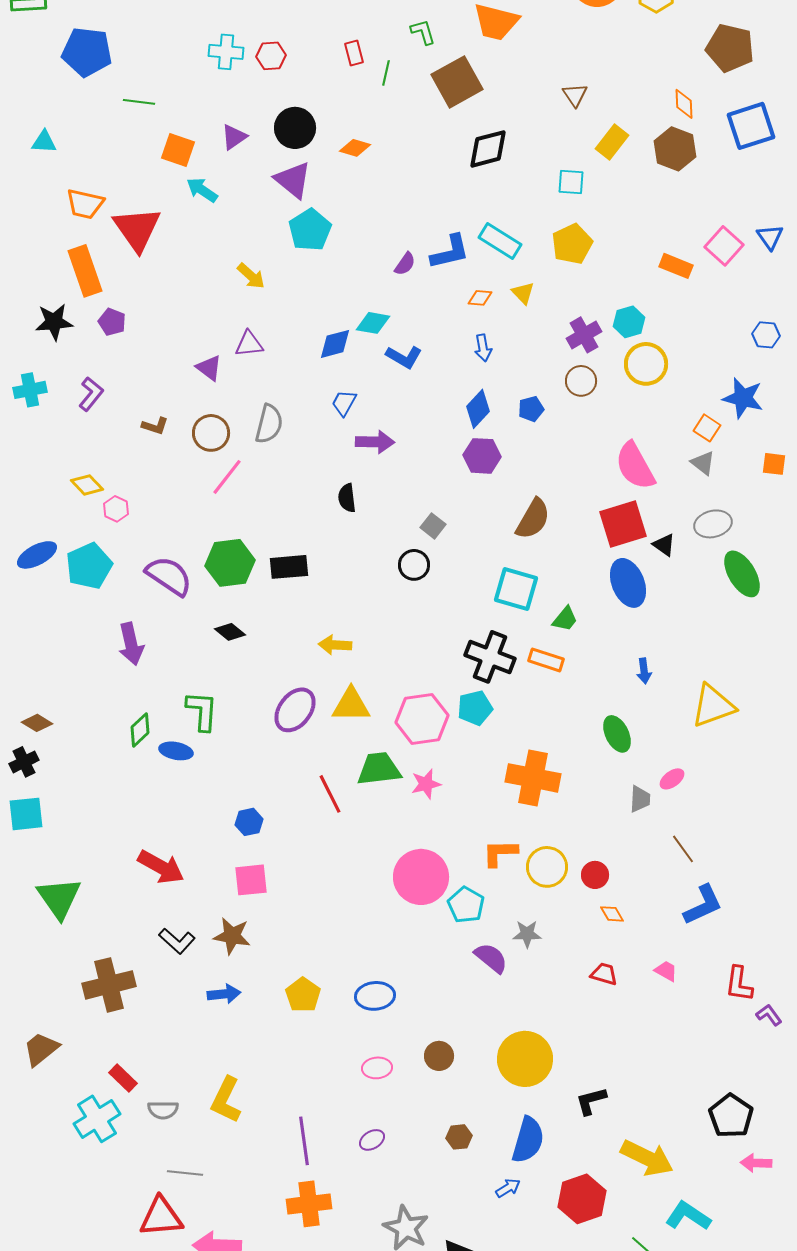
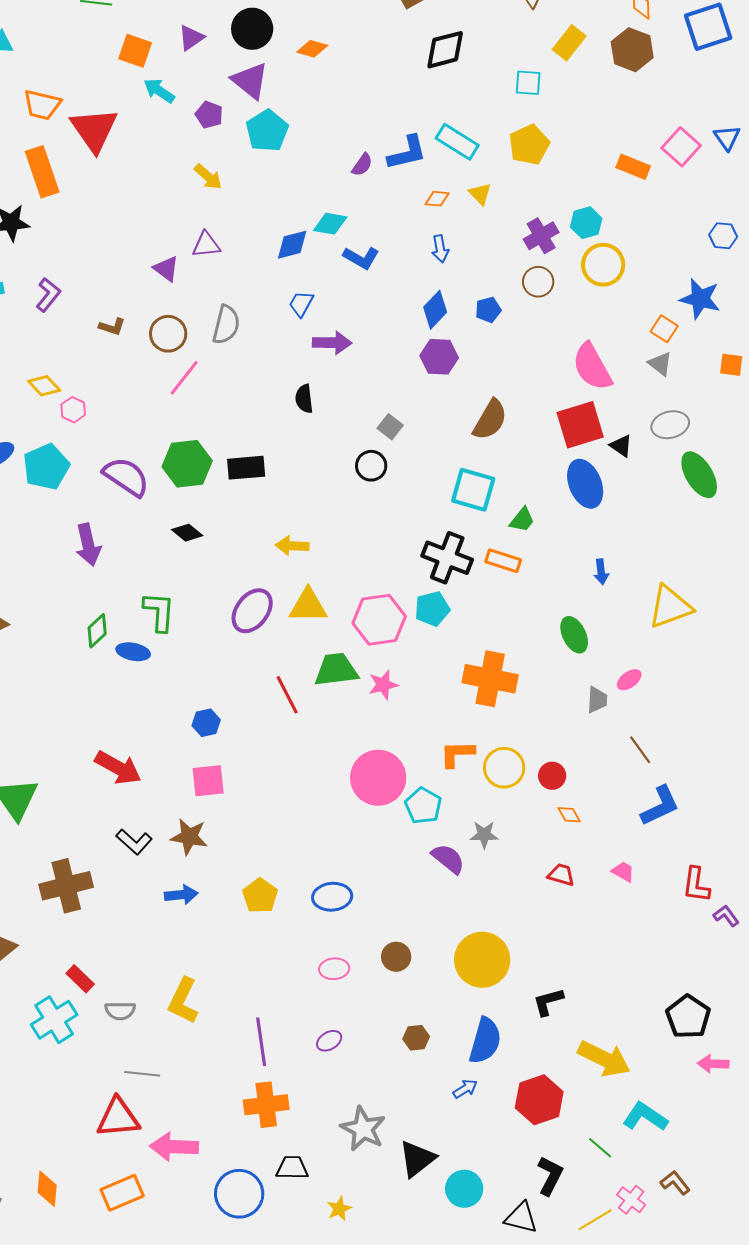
purple pentagon: (112, 322) -> (209, 115), moved

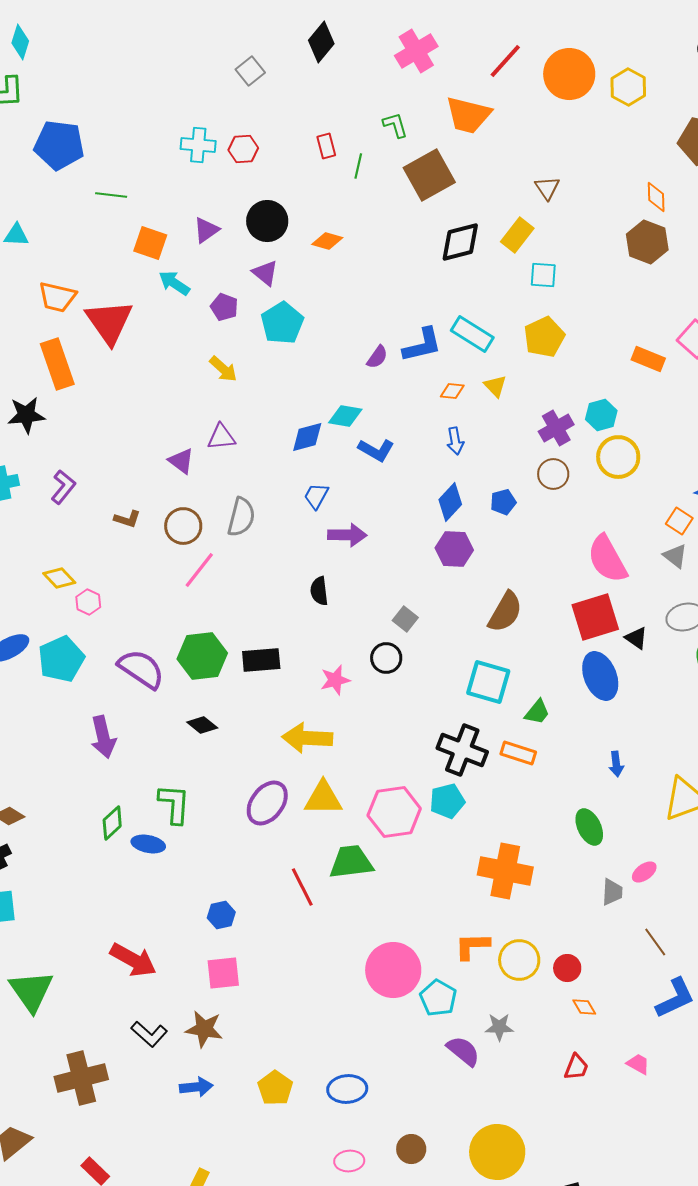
yellow rectangle: (569, 43) -> (517, 235), moved
purple triangle: (250, 81) -> (265, 273), size x0.7
yellow arrow: (292, 546) -> (307, 738), size x1.5
pink star: (383, 685) -> (335, 680), moved
red trapezoid: (561, 875) -> (576, 1067), turned 96

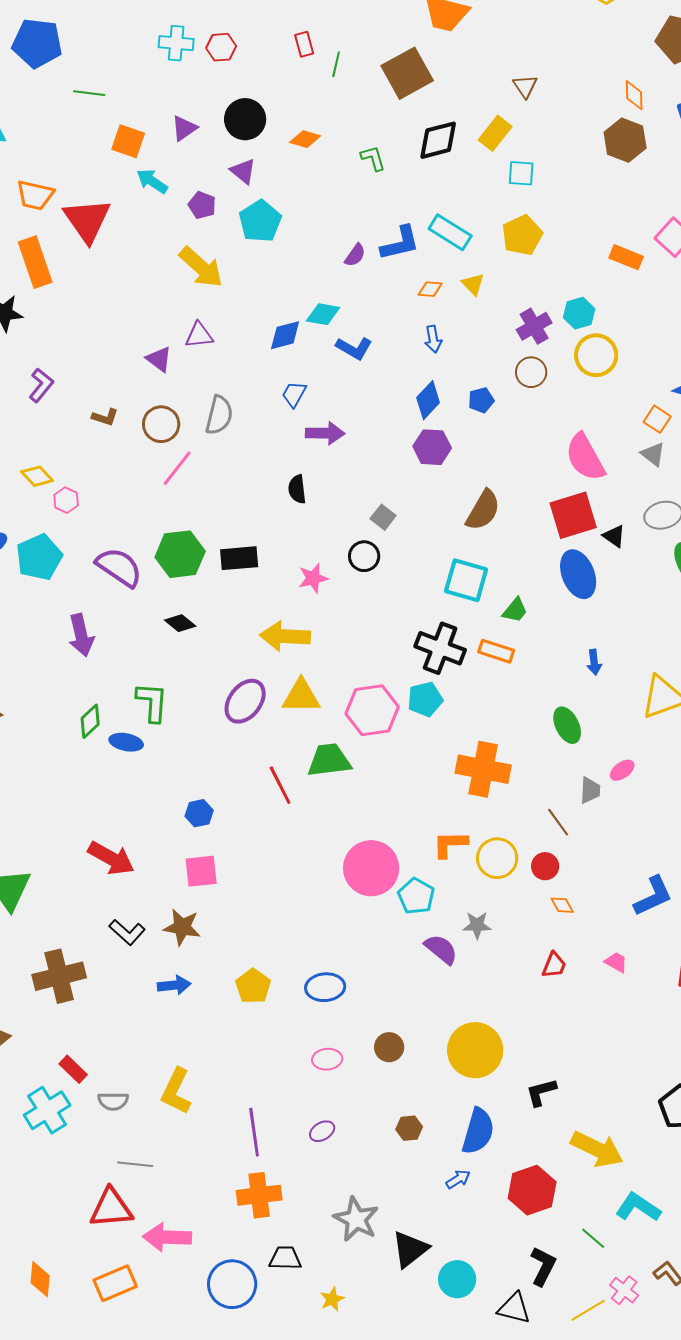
green L-shape: (395, 125) -> (373, 158), moved
yellow arrow: (223, 369) -> (201, 267), size x1.6
brown line: (655, 942) -> (558, 822), moved

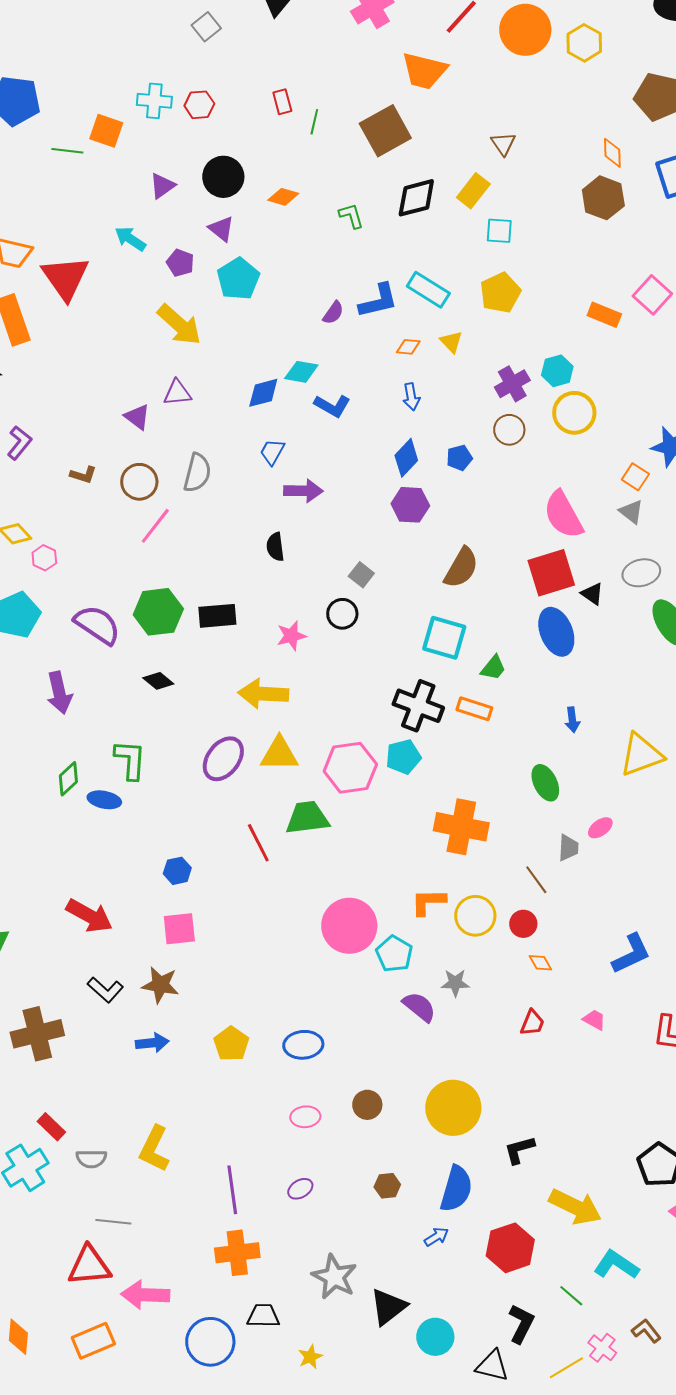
orange square: (128, 141) -> (106, 131), moved

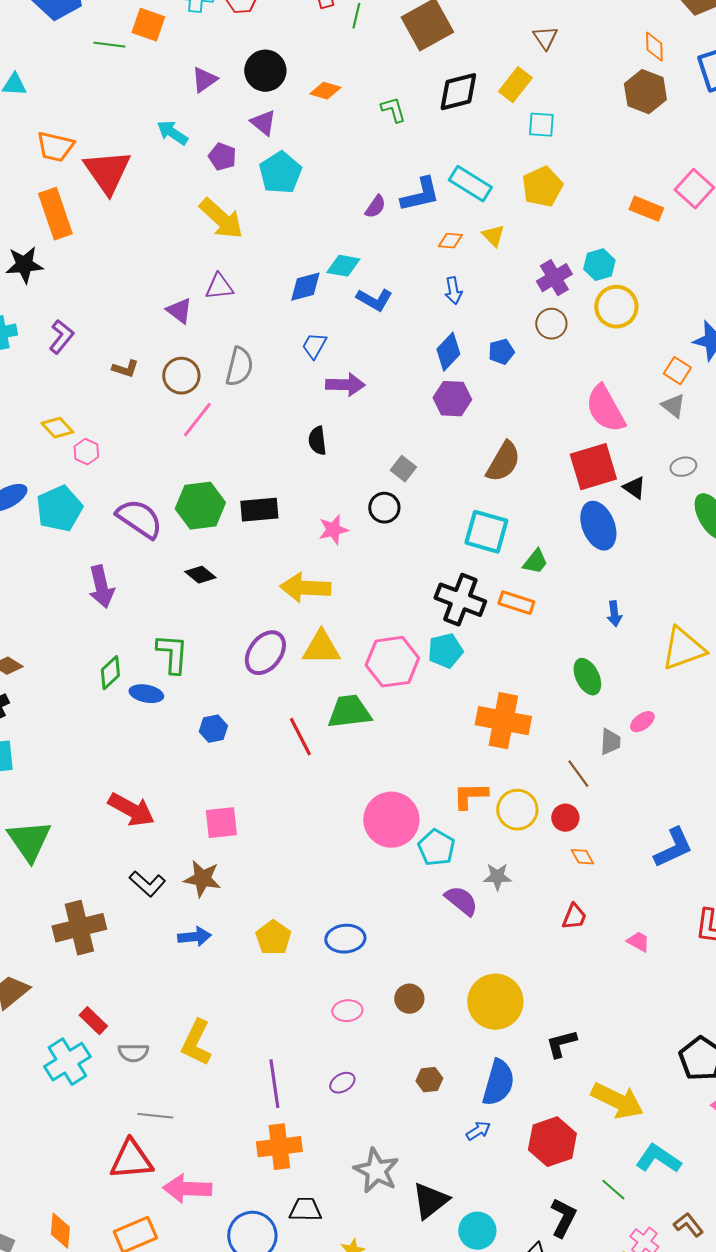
gray ellipse: (641, 573) -> (683, 467), size x0.7
blue hexagon: (177, 871) -> (213, 729), moved
pink trapezoid: (594, 1020) -> (638, 942), moved

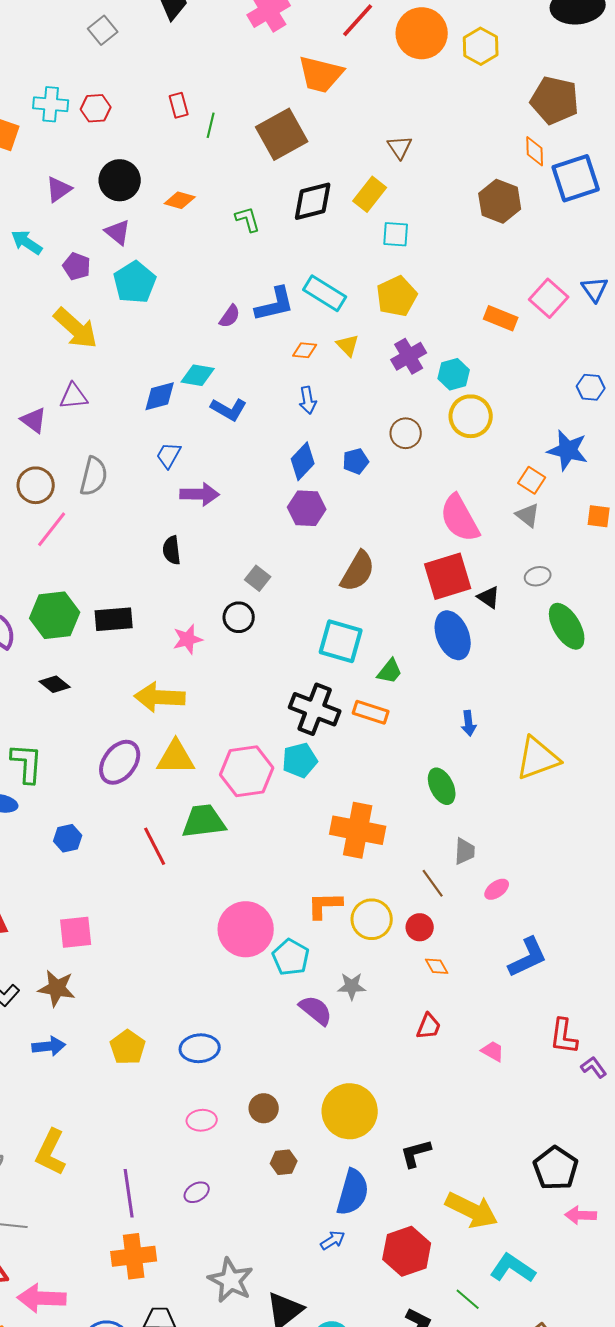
orange diamond: (654, 47) -> (535, 151), moved
purple cross: (554, 278) -> (409, 356), moved
pink ellipse: (642, 722) -> (497, 889), moved
brown hexagon: (429, 1080) -> (284, 1162), moved

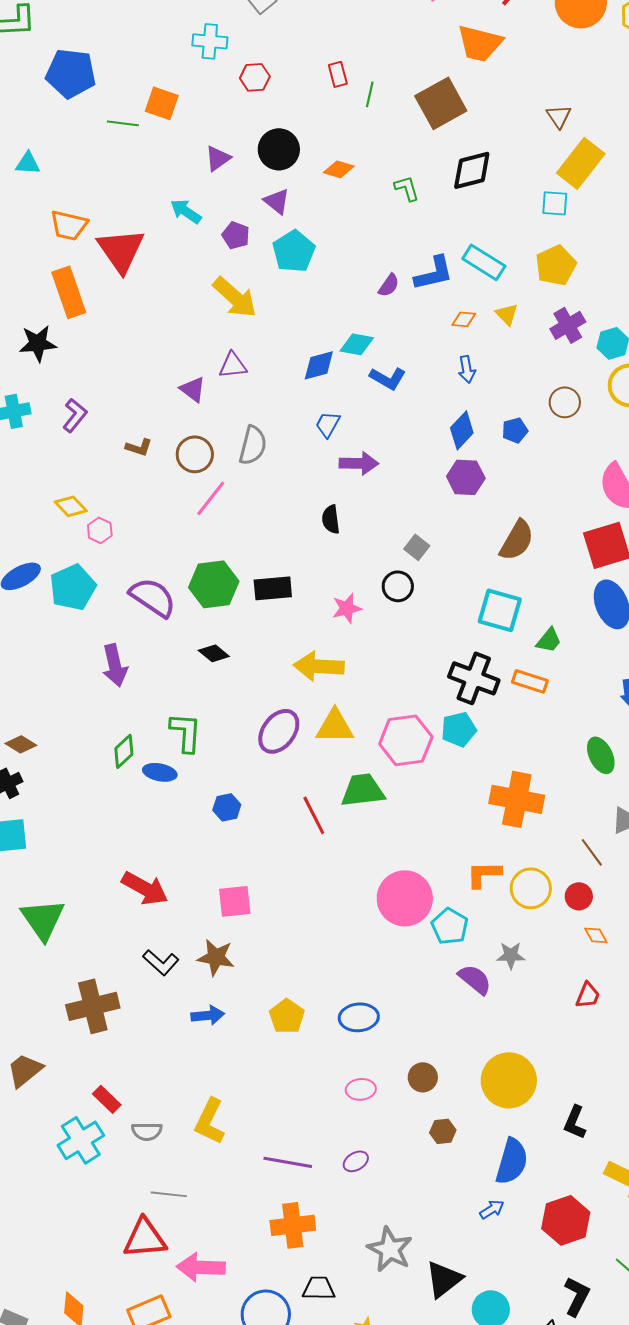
cyan cross: (51, 104) -> (210, 41), moved
yellow rectangle: (370, 194) -> (581, 163), moved, size x1.4
black L-shape: (416, 1153) -> (575, 1122), turned -52
purple line: (129, 1193) -> (288, 1162), turned -72

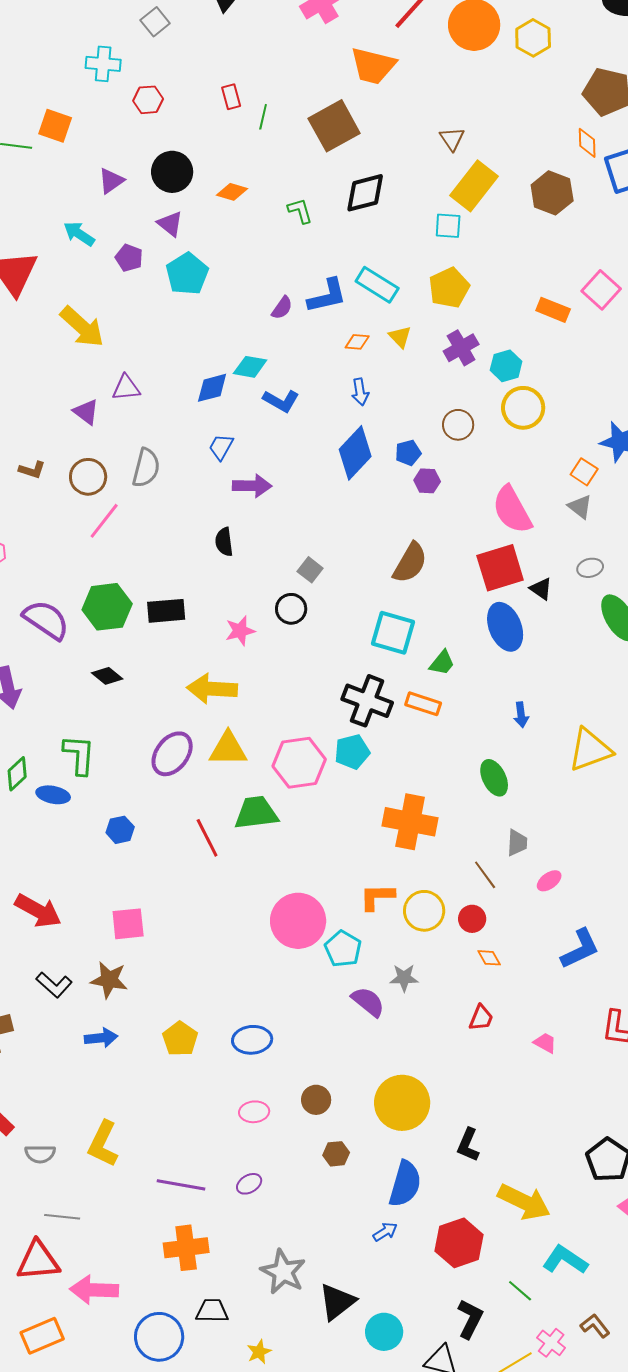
yellow arrow: (235, 297) -> (82, 327), moved
blue diamond: (462, 430) -> (355, 453), size x1.4
purple hexagon: (466, 477) -> (427, 481), moved, size x0.7

